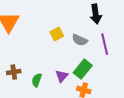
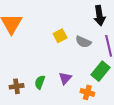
green rectangle: (83, 69) -> (101, 71), moved
brown cross: (14, 72) -> (17, 86), moved

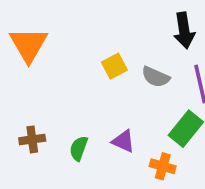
purple triangle: (65, 78) -> (123, 141), turned -48
brown cross: (17, 86) -> (32, 139), moved

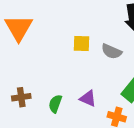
yellow square: (114, 66) -> (81, 44), turned 30

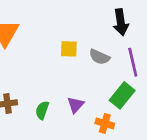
purple triangle: (88, 98) -> (75, 105), turned 48

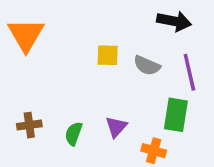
black arrow: (121, 22) -> (174, 21), turned -70
green rectangle: (122, 95) -> (176, 115), turned -30

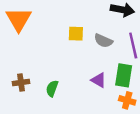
purple triangle: (116, 127) -> (99, 80), moved, turned -42
orange cross: (154, 151) -> (127, 100), moved

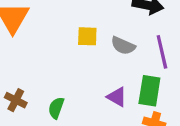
brown cross: (21, 82) -> (16, 100), turned 35

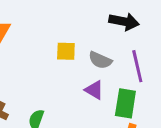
purple triangle: (117, 97) -> (94, 90), moved

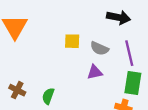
purple triangle: (94, 90) -> (95, 72), turned -42
green rectangle: (125, 103) -> (133, 83), moved

